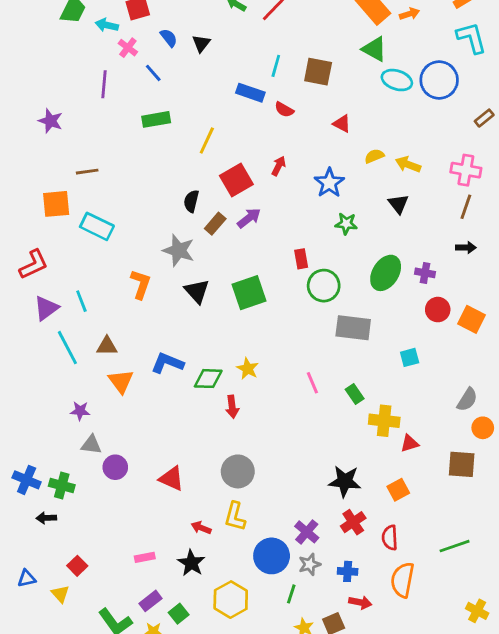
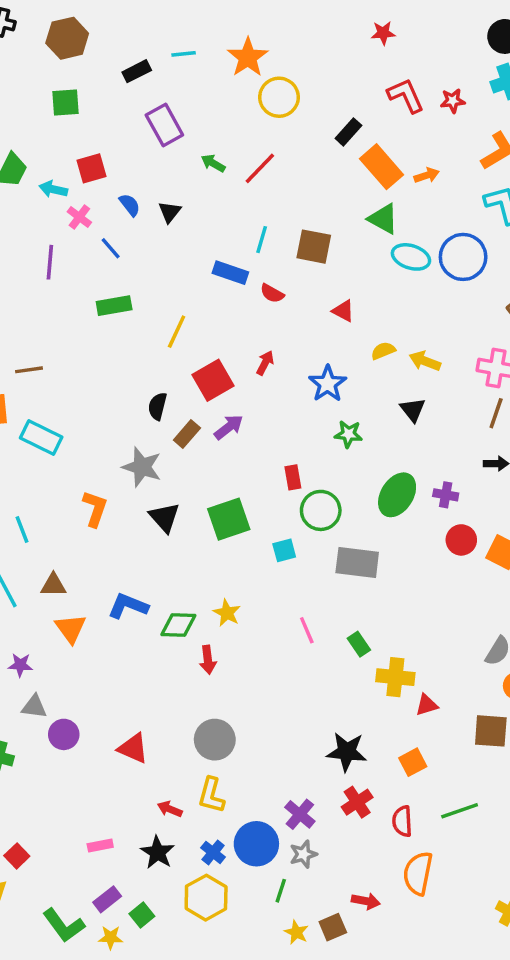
cyan square: (410, 357) -> (284, 550), moved
green line: (455, 546) -> (460, 811), moved
blue cross: (348, 571) -> (213, 852), moved, turned 36

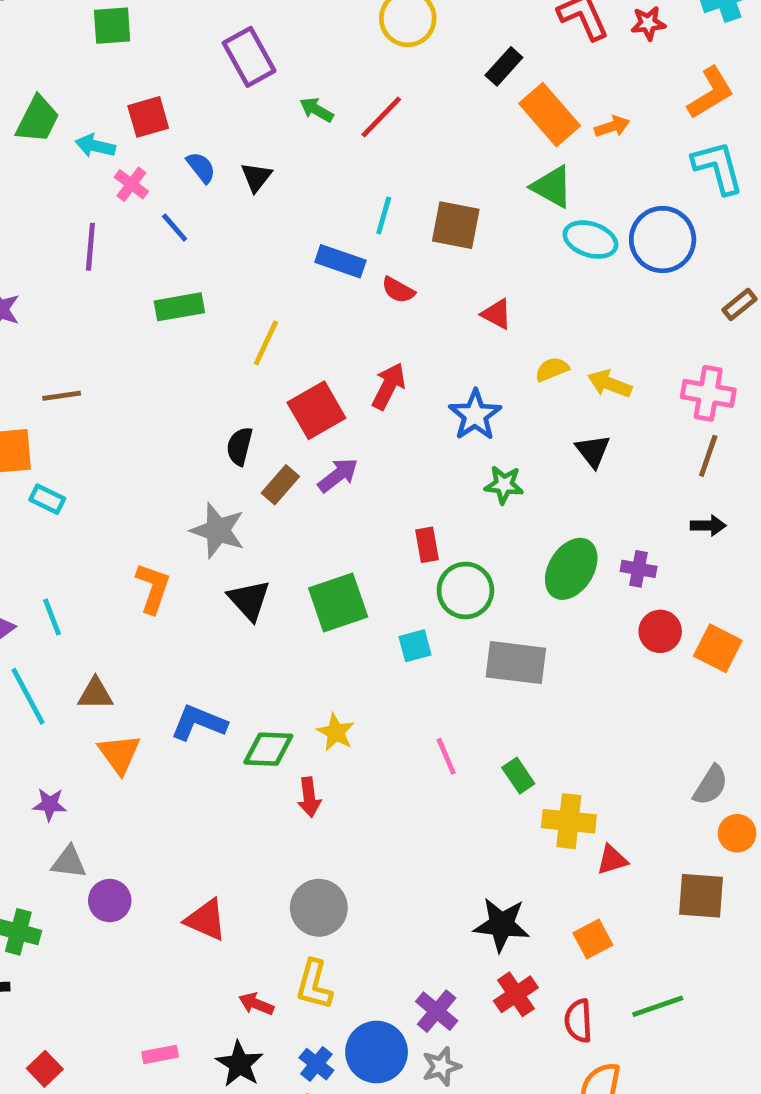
red arrow: (265, 363) -> (389, 386), size x1.4
cyan rectangle: (41, 438) -> (47, 499), moved, size x0.6

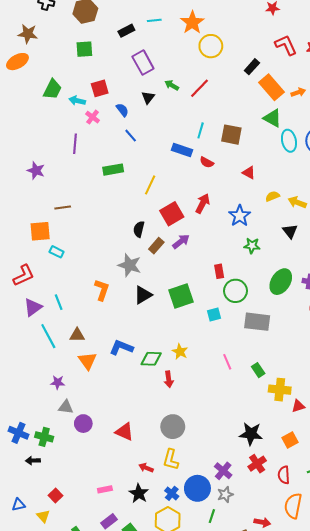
black triangle: (256, 177) -> (148, 98), moved
blue line: (175, 228) -> (131, 136), moved
cyan ellipse: (590, 240) -> (289, 141), turned 60
black triangle: (249, 600) -> (143, 295), turned 42

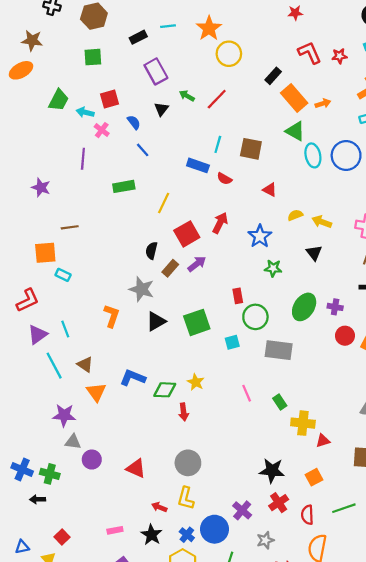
brown triangle: (77, 335) -> (85, 364), turned 35
purple star: (58, 382) -> (64, 415), size x1.5
gray star: (225, 494) -> (265, 540), moved

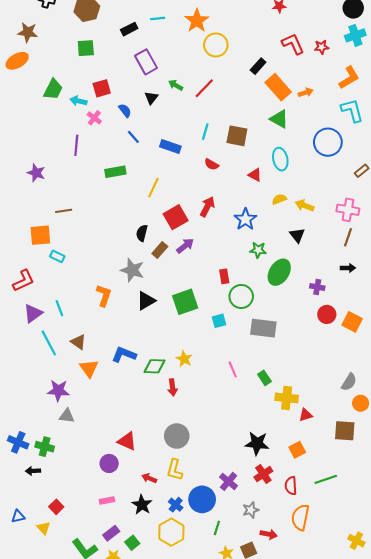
cyan ellipse: (313, 155) -> (280, 159), moved
blue rectangle: (198, 165) -> (170, 146), moved
green ellipse: (304, 307) -> (279, 272), moved
purple circle: (92, 460) -> (109, 463), moved

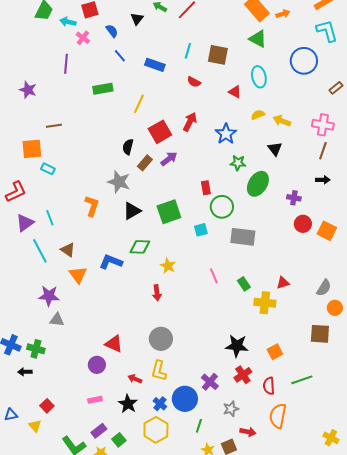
green diamond: (155, 366) -> (140, 247), moved
red triangle: (306, 415) -> (283, 283), moved

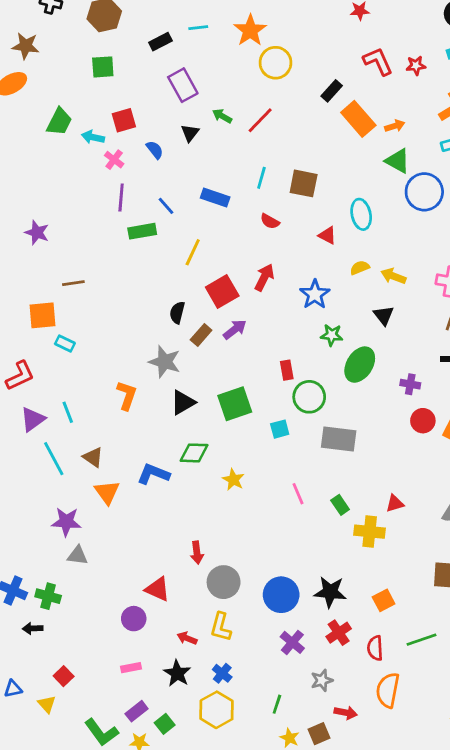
green triangle: (258, 39) -> (398, 161), moved
blue line: (120, 56) -> (166, 206), moved
purple line: (66, 64) -> (121, 197), moved
red arrow: (157, 293) -> (197, 553), moved
blue circle: (185, 399) -> (281, 595), moved

